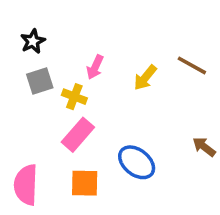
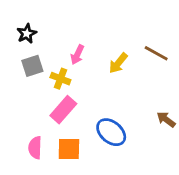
pink semicircle: (26, 185) -> (35, 148), moved, size x0.7

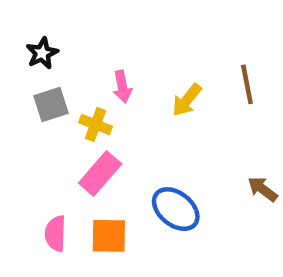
brown line: (156, 53) -> (247, 84), turned 50
pink arrow: (77, 55) -> (122, 87), turned -36

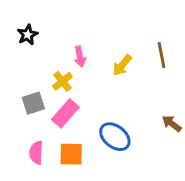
gray square: (51, 104) -> (33, 103), moved
yellow cross: (96, 124) -> (62, 81), turned 30

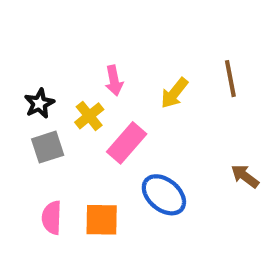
black star: (28, 35) -> (39, 103), moved
pink rectangle: (65, 113) -> (127, 143), moved

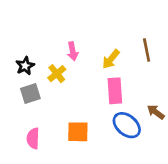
pink rectangle: (127, 143) -> (115, 91), moved, turned -45
blue ellipse: (164, 195) -> (127, 125), moved
orange square: (102, 220) -> (78, 132), moved

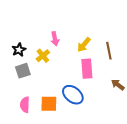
brown line: (147, 50) -> (109, 51), moved
blue ellipse: (127, 125) -> (73, 95), moved
orange square: (78, 132) -> (49, 104), moved

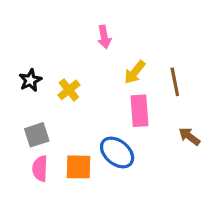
pink arrow: (55, 39) -> (104, 37), moved
gray square: (23, 71) -> (37, 135), moved

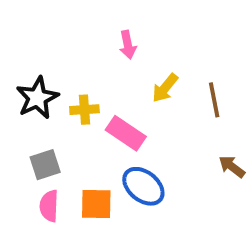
black star: (30, 80) -> (37, 98), size x1.5
yellow cross: (69, 90) -> (84, 110), turned 35
pink rectangle: (140, 111) -> (126, 133), moved, turned -52

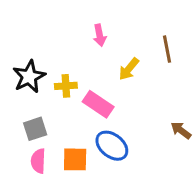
brown line: (214, 100) -> (167, 49), moved

